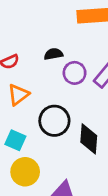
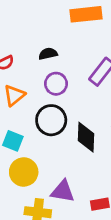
purple circle: (75, 73) -> (56, 84), moved

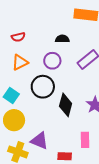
black semicircle: (48, 54) -> (62, 39), moved

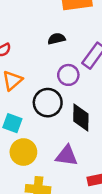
purple circle: (52, 61) -> (68, 75), moved
purple triangle: (39, 141) -> (67, 156), moved

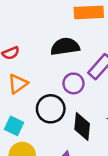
black semicircle: (56, 39) -> (65, 47), size x1.6

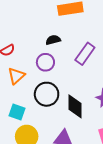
black semicircle: (65, 47) -> (53, 40), size x0.6
purple circle: (73, 83) -> (45, 62), moved

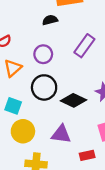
black semicircle: (53, 40) -> (50, 20), moved
black diamond: (75, 106) -> (74, 100), turned -65

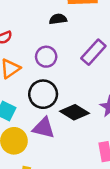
purple triangle: (61, 134) -> (44, 128), moved

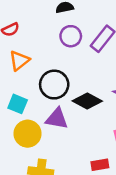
purple circle: (46, 57) -> (71, 36), moved

